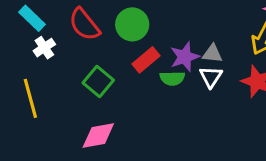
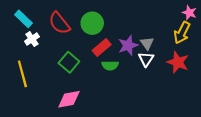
gray triangle: (212, 54) -> (147, 43), turned 48
green semicircle: (172, 78) -> (110, 65), moved

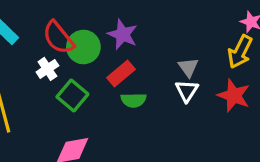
green circle: (92, 23) -> (83, 47), moved
white cross: (32, 39) -> (47, 69), moved
purple star: (128, 45) -> (123, 34), moved, turned -30

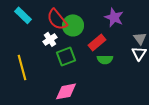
purple star: (123, 34) -> (114, 17), moved
green square: (72, 96) -> (66, 56), turned 30

